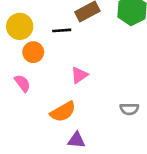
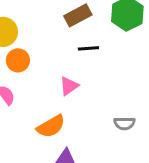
black line: (62, 30) -> (88, 48), moved

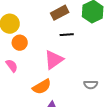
pink triangle: (69, 86) -> (54, 60), size x1.5

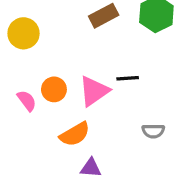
black line: (67, 35) -> (128, 78), moved
orange circle: (20, 43) -> (54, 89), moved

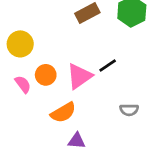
yellow circle: (24, 33) -> (20, 44), moved
black line: (128, 78) -> (108, 65), turned -30

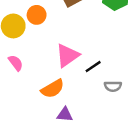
black line: (108, 65) -> (93, 67), moved
orange circle: (46, 75) -> (37, 15), moved

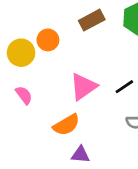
black line: (93, 67) -> (124, 87), moved

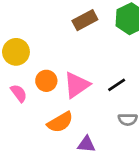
orange circle: (48, 40) -> (46, 81), moved
purple triangle: (81, 155) -> (86, 144), moved

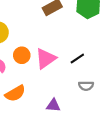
orange semicircle: (60, 122) -> (15, 93), moved

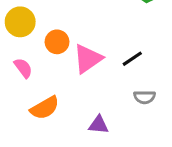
orange circle: (22, 55) -> (57, 42), moved

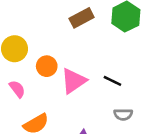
black line: (132, 59) -> (112, 81), turned 60

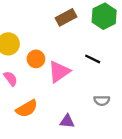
black line: (112, 81) -> (93, 59), moved

